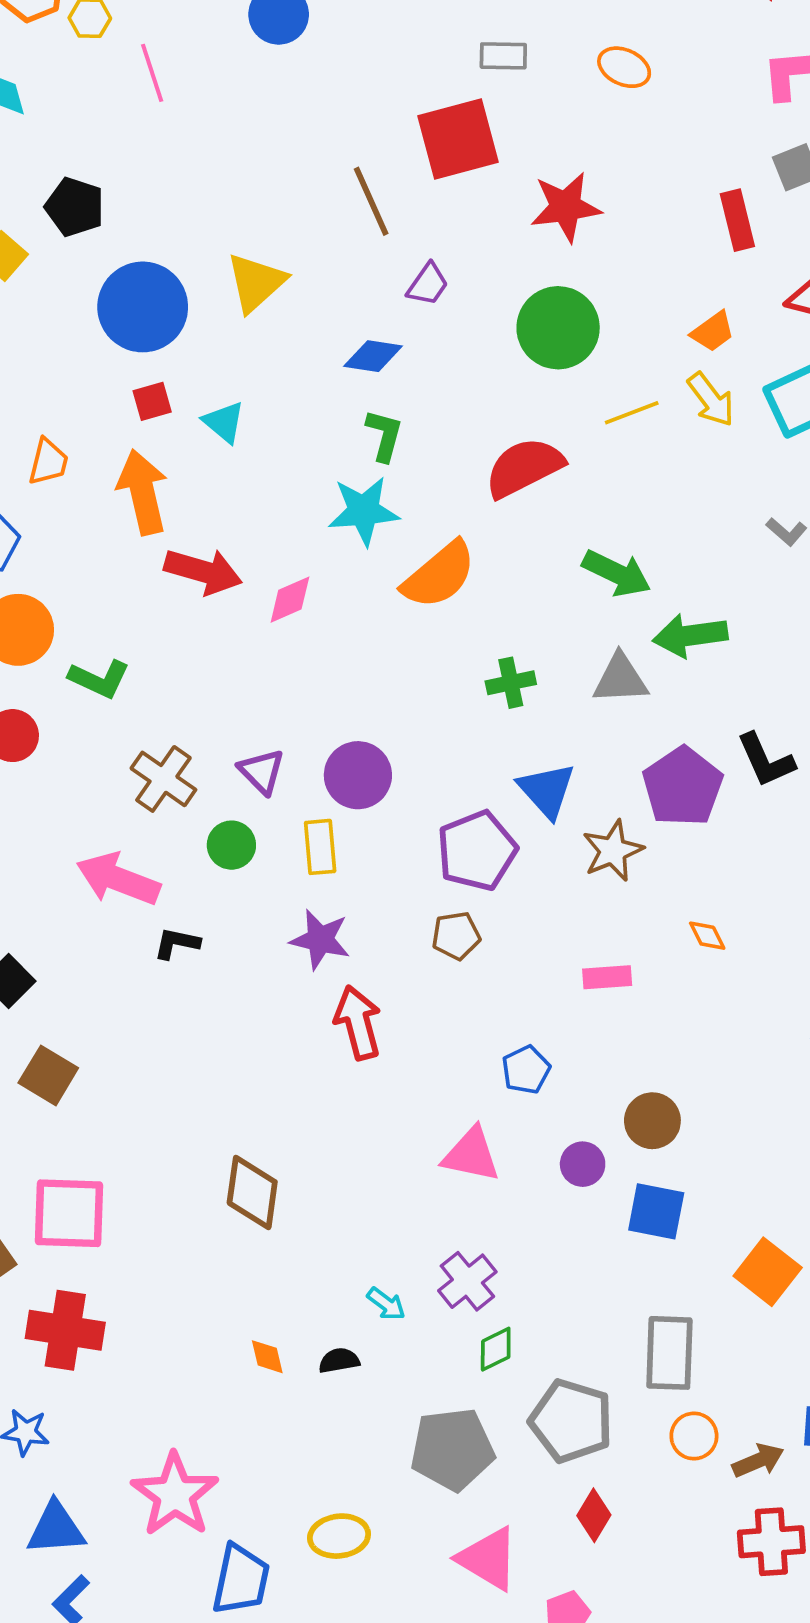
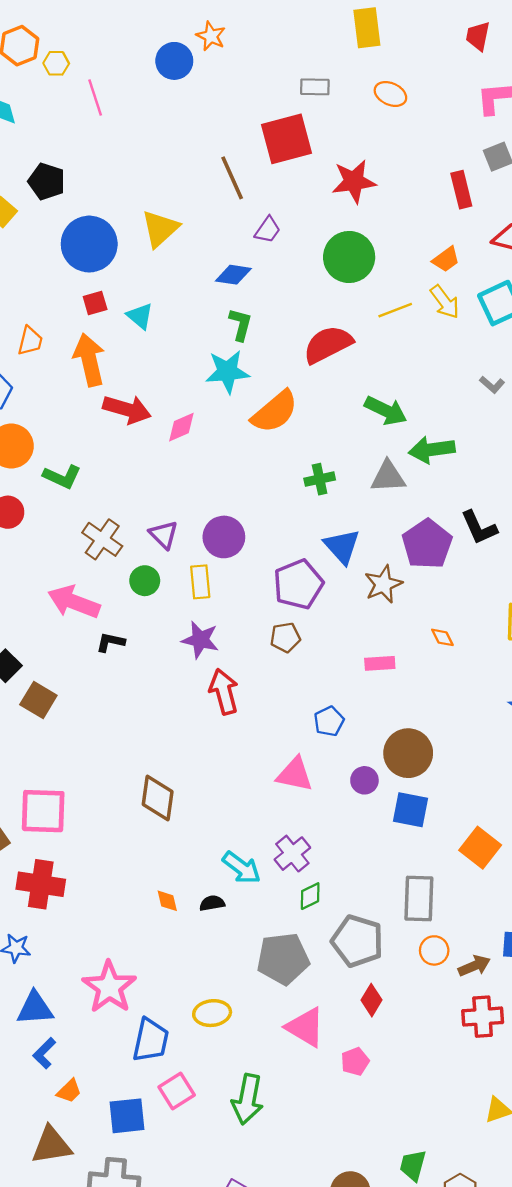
brown square: (48, 1075) -> (38, 700), moved
brown circle: (652, 1121) -> (408, 753), size x1.4
cyan arrow: (386, 1304) -> (242, 868), size x1.6

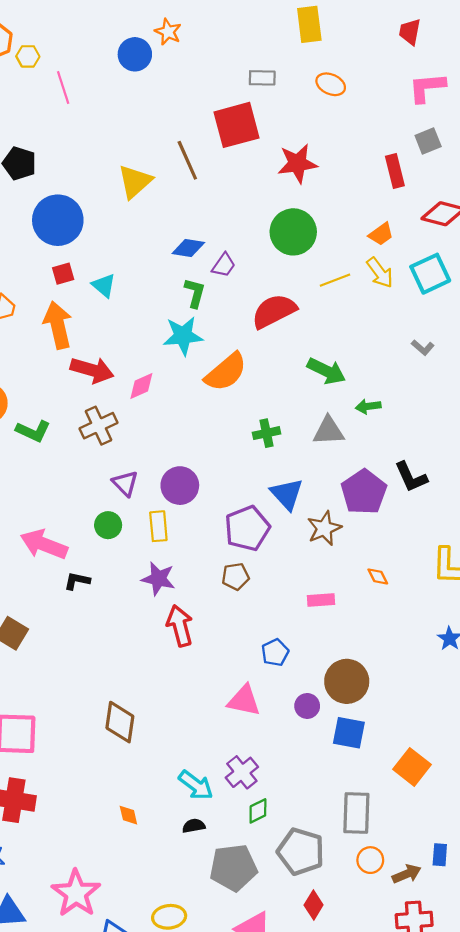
yellow triangle: (160, 229) -> (135, 182), moved
purple trapezoid: (268, 230) -> (224, 265), moved
green arrow: (432, 450) -> (368, 406), size x0.6
brown cross: (102, 539) -> (98, 426), moved, turned 30
black semicircle: (212, 903) -> (194, 826), moved

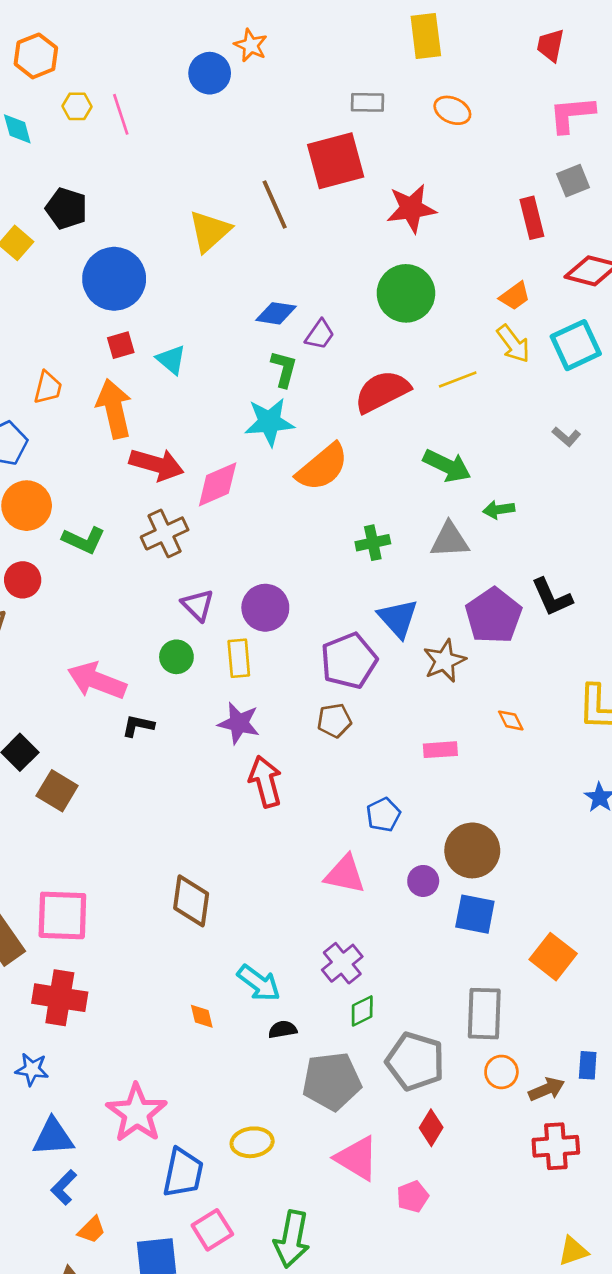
yellow hexagon: (28, 56) -> (77, 106), moved
yellow line: (335, 280) -> (458, 380), moved
pink diamond: (141, 386) -> (218, 484), size x1.4
cyan arrow: (196, 785) -> (259, 983), moved

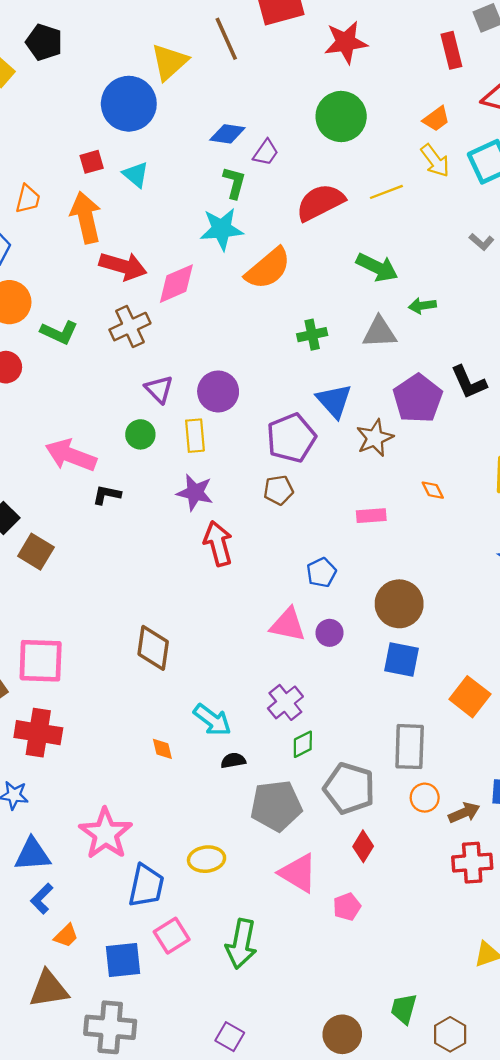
blue circle: (114, 279) -> (129, 104), moved
purple circle: (423, 881) -> (330, 633), moved

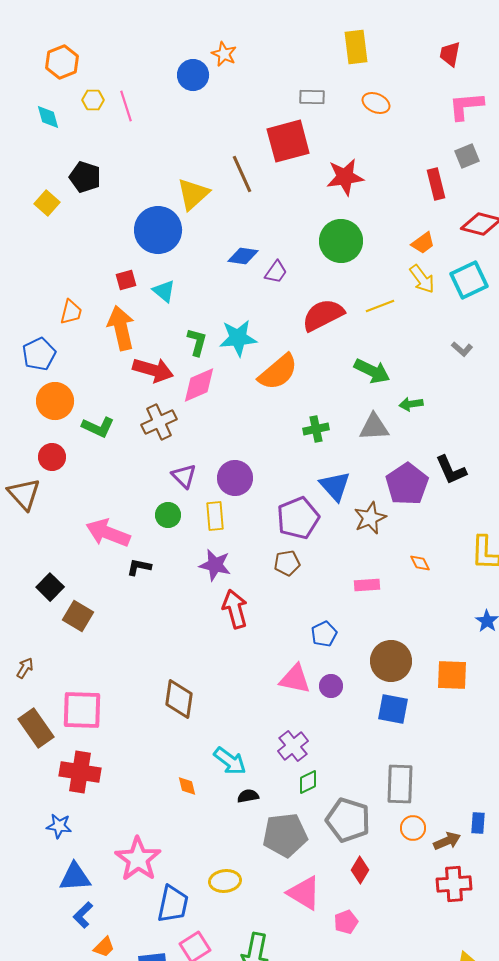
green L-shape: (234, 183) -> (197, 342), moved
orange square: (470, 697) -> (452, 675), moved, turned -36

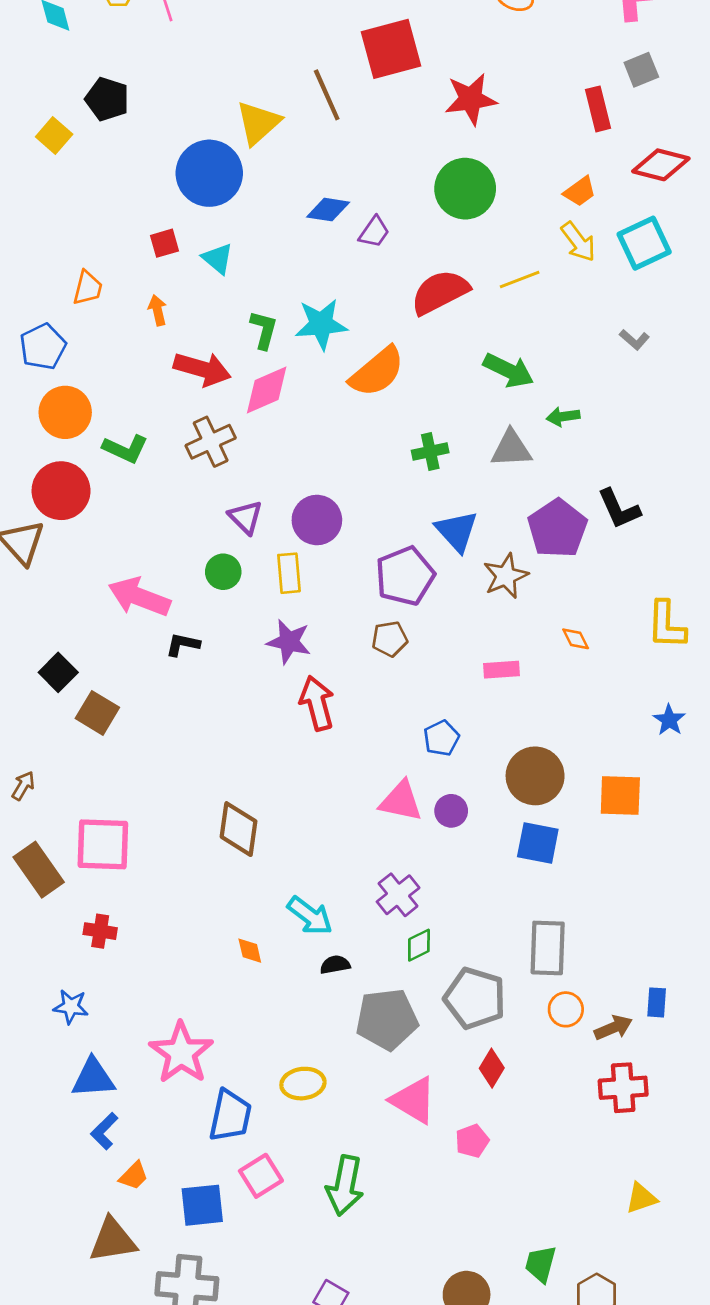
orange arrow: (121, 328) -> (158, 310), size x0.5
red circle: (52, 457) -> (61, 491), size x1.5
red cross: (80, 772) -> (100, 931), size x0.6

